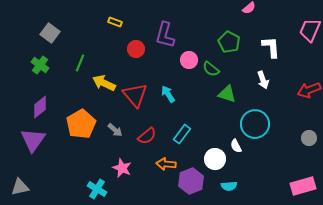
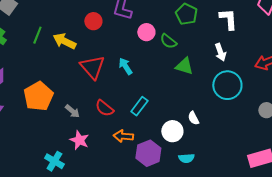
yellow arrow: (104, 83) -> (64, 41), moved
cyan circle: (255, 124) -> (227, 85), moved
gray arrow: (115, 130) -> (72, 111), moved
red semicircle: (147, 136) -> (104, 108), turned 78

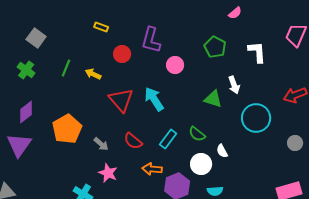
yellow arrow: (64, 41) -> (93, 74), size x0.7
green semicircle: (168, 41) -> (197, 134), moved
white arrow: (220, 52) -> (234, 85), moved
cyan arrow: (125, 66) -> (154, 99), size x1.4

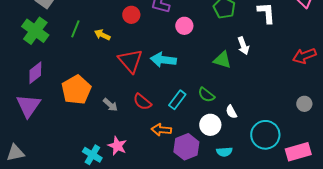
green cross: (26, 70) -> (35, 31), size x1.5
cyan arrow: (154, 99) -> (163, 60), turned -50
cyan circle: (256, 118) -> (265, 135), moved
pink star: (108, 173) -> (117, 146), moved

